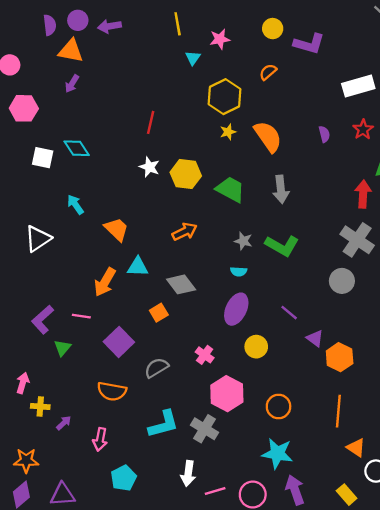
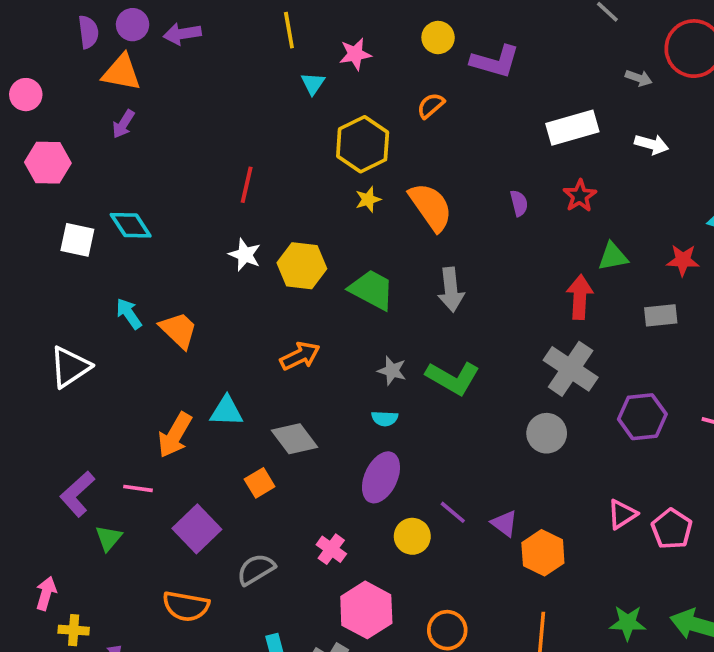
orange trapezoid: (117, 229) -> (179, 330), moved
purple line: (289, 313) -> (453, 512), moved

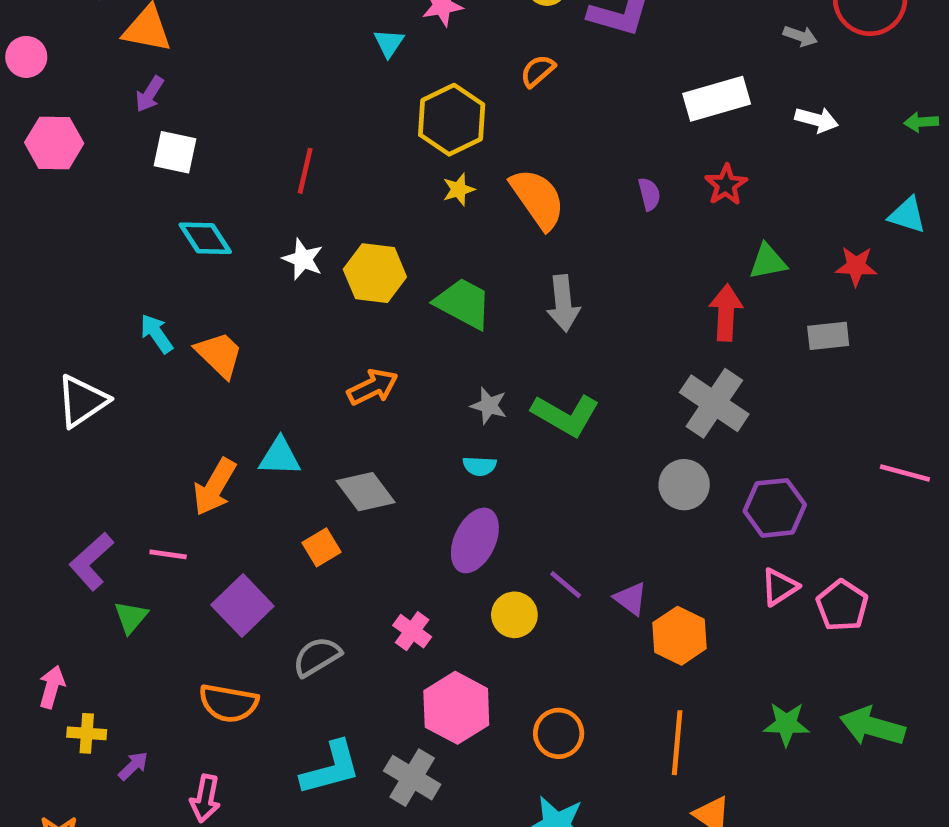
cyan diamond: (131, 225) -> (205, 238), moved
white square: (77, 240) -> (175, 152), moved
purple hexagon: (642, 417) -> (775, 508), moved

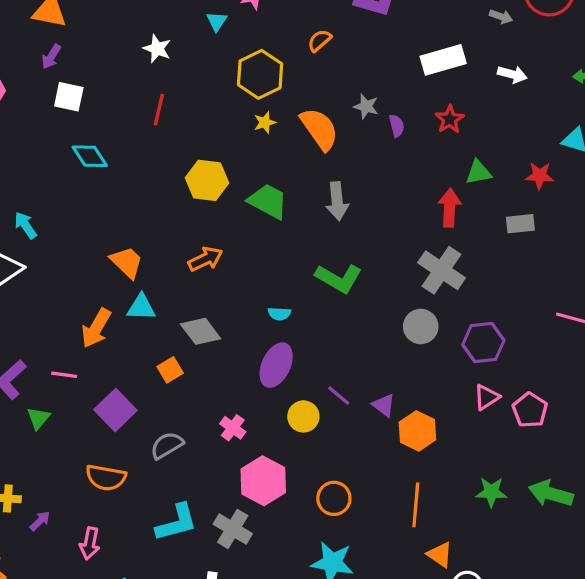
white star: (303, 259) -> (157, 49), moved
cyan arrow: (156, 334) -> (26, 225), moved
orange trapezoid: (219, 354) -> (127, 262), moved
gray star: (489, 406) -> (366, 106), moved

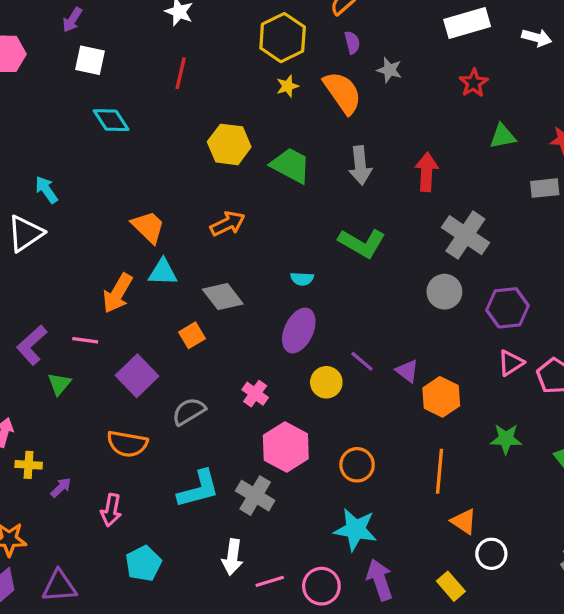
purple semicircle: (397, 126) -> (352, 42), moved
red arrow: (450, 208) -> (427, 172), moved
green star: (491, 492) -> (506, 439), moved

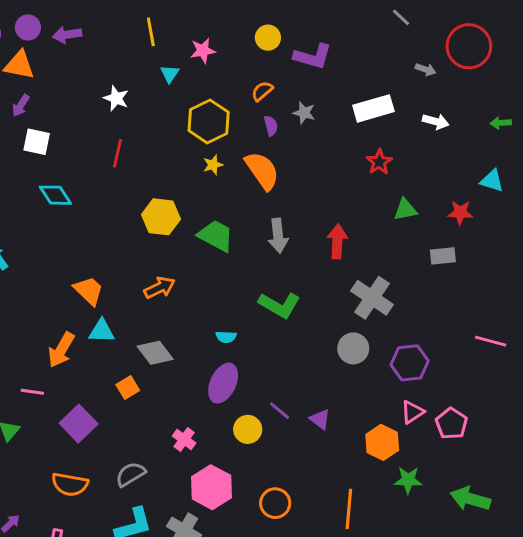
gray star: (389, 70) -> (304, 113), moved
orange hexagon: (441, 397) -> (382, 442), moved
gray semicircle: (189, 411) -> (131, 474), moved

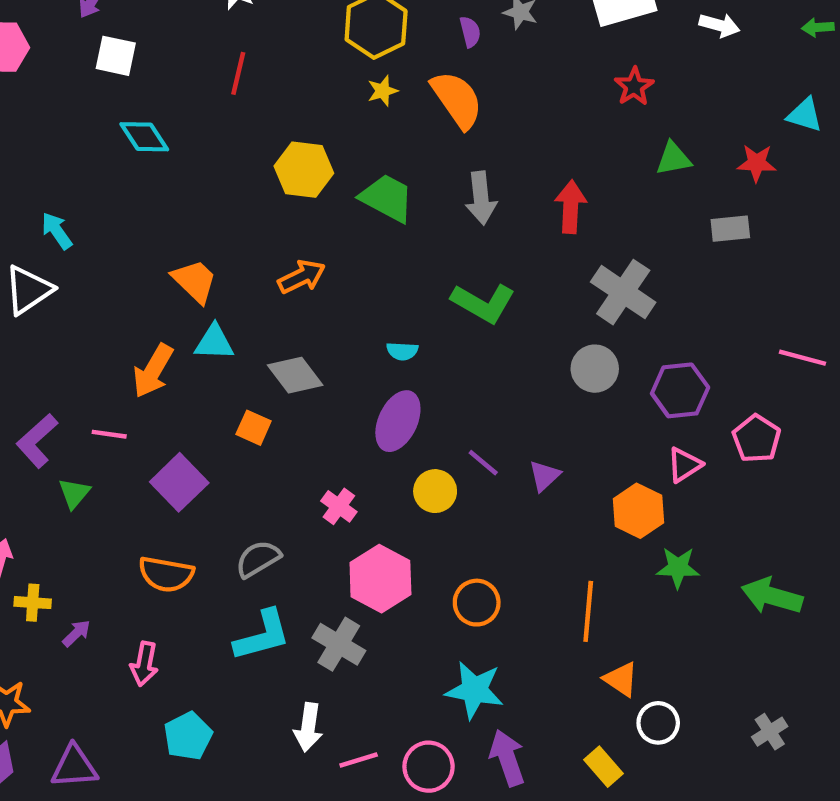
orange square: (128, 387) -> (254, 428), turned -35
purple triangle: (320, 419) -> (544, 476), turned 40
pink pentagon: (452, 424) -> (757, 439), moved

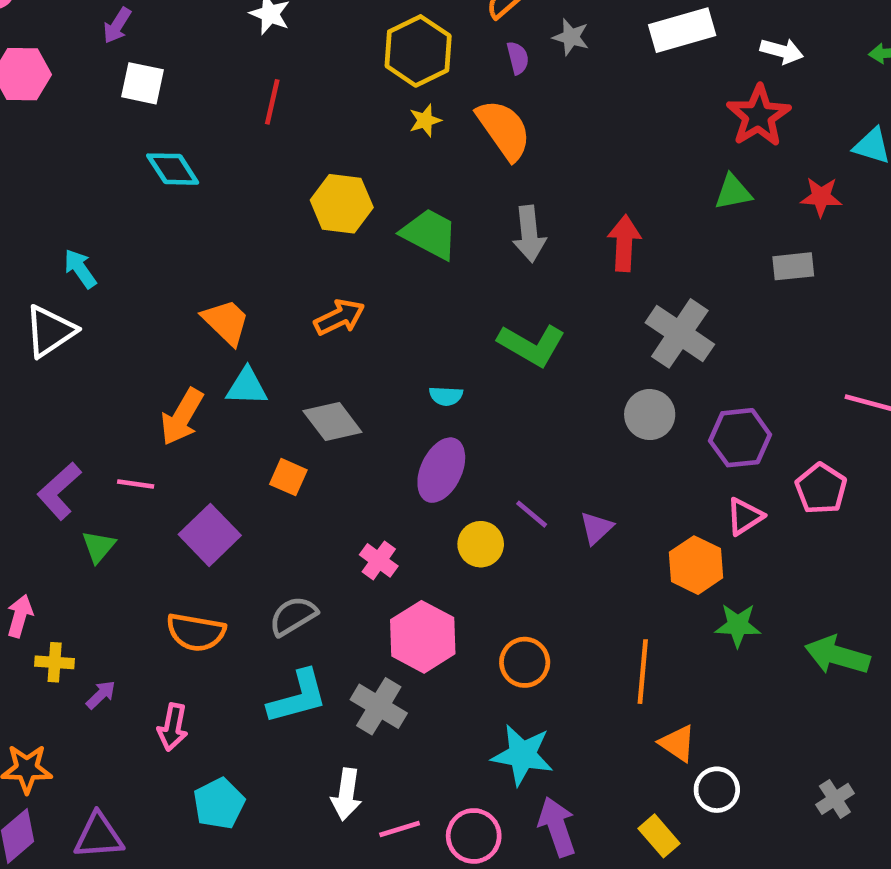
red star: (634, 86) -> (759, 116), moved, size x1.5

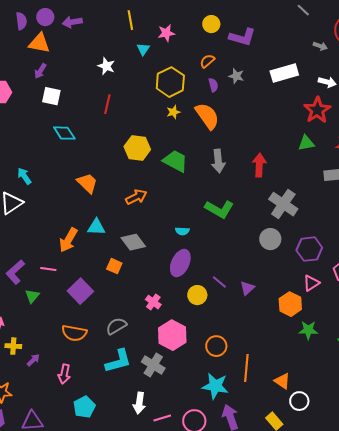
orange trapezoid: (226, 322) -> (87, 183), moved
orange line: (643, 672) -> (246, 368), moved

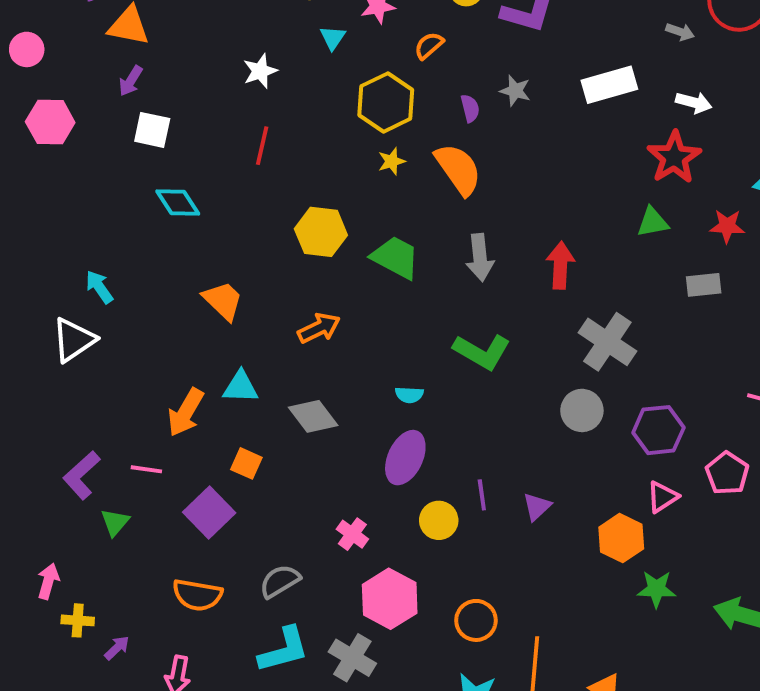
orange semicircle: (207, 61) -> (429, 46), moved
white star: (106, 66) -> (260, 71), turned 30
orange square: (114, 266) -> (246, 463), moved
purple line: (219, 282) -> (482, 495), turned 42

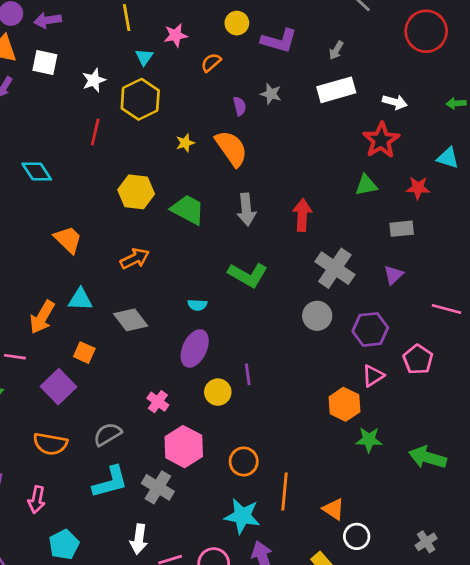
gray arrow: (680, 32) -> (336, 50), moved, turned 102
yellow hexagon: (386, 102) -> (140, 99), moved
white square: (152, 130) -> (45, 63), moved
purple triangle: (537, 507) -> (393, 275), moved

